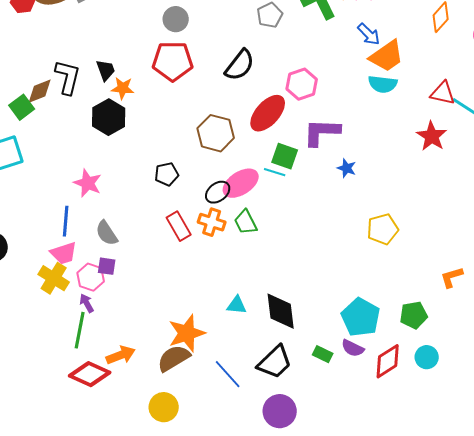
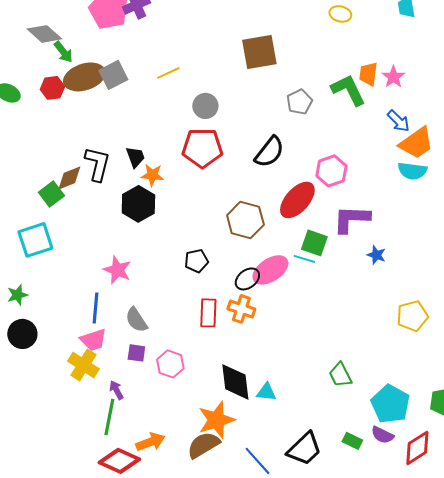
green trapezoid: (246, 222) -> (340, 375), moved
red rectangle: (179, 226) -> (208, 313), turned 32
pink hexagon: (91, 277) -> (170, 364), moved
black diamond: (281, 311) -> (235, 382), moved

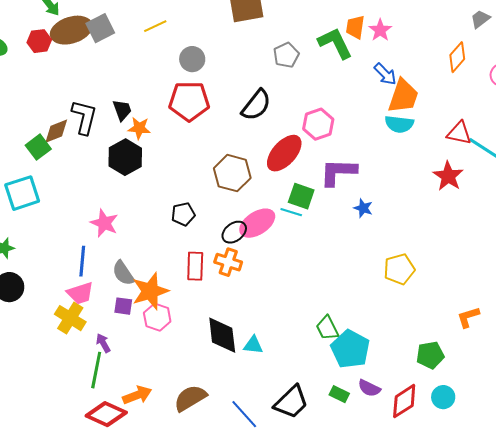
orange trapezoid: (416, 143) -> (403, 96), turned -36
cyan pentagon: (390, 404) -> (350, 349), moved
orange star: (216, 420) -> (150, 291), moved

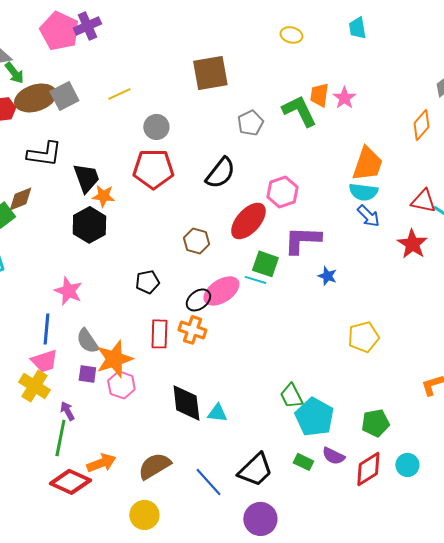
blue arrow: (385, 74) -> (368, 216), moved
black trapezoid: (122, 110) -> (86, 178), size x1.4
black L-shape: (84, 117) -> (44, 154), moved, turned 84
brown hexagon: (232, 173) -> (196, 241), size x0.7
green pentagon: (430, 355) -> (375, 423), moved

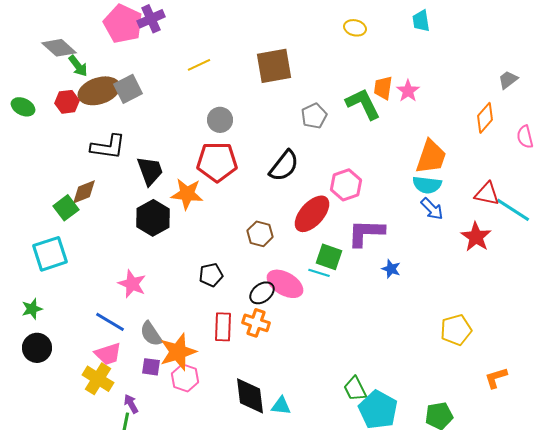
yellow line: (119, 94) -> (199, 65), moved
orange star: (103, 196) -> (187, 194), moved, size x1.4
pink ellipse: (221, 291) -> (285, 284), turned 63
blue line: (46, 329) -> (110, 322), turned -64
yellow pentagon: (363, 337) -> (456, 330), moved

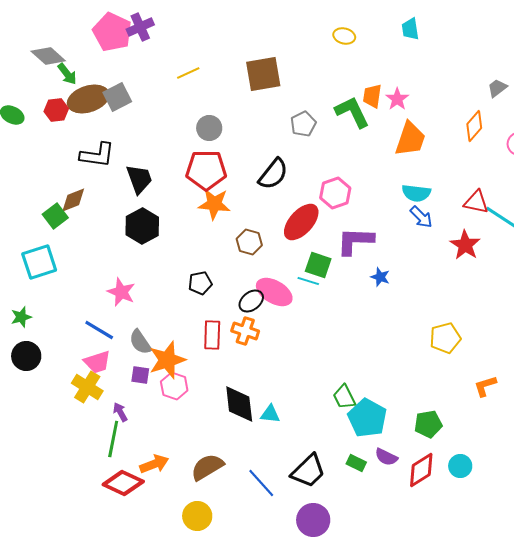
orange trapezoid: (431, 157) -> (410, 139), moved
orange star: (187, 194) -> (214, 204), moved

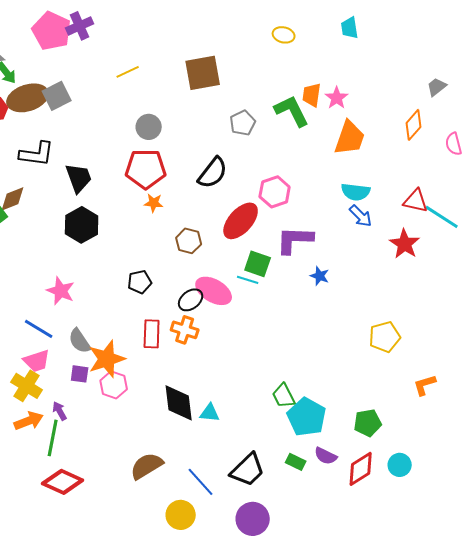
orange star: (214, 204) -> (154, 203), size x0.6
orange arrow: (154, 464) -> (29, 421), moved
yellow circle: (197, 516) -> (181, 515), moved

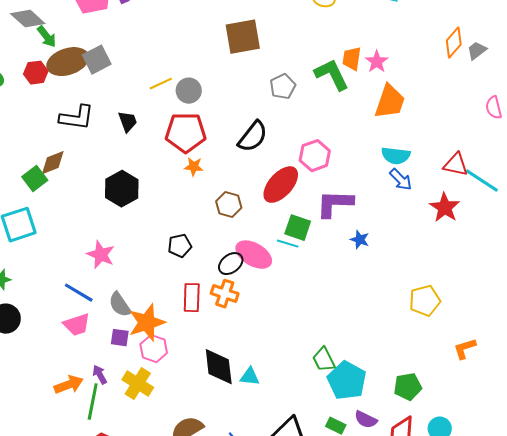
yellow line: (128, 72) -> (161, 84), moved
orange diamond: (414, 125) -> (454, 43), moved
black trapezoid: (79, 178) -> (128, 122), moved, size x0.7
yellow cross: (27, 386) -> (138, 384), moved

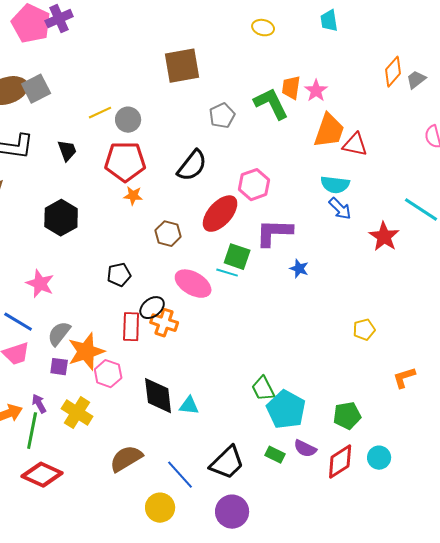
red triangle: (456, 165) -> (355, 145), moved
black ellipse: (231, 264) -> (152, 308), moved
yellow pentagon: (425, 301) -> (364, 330), size x0.7
gray semicircle: (120, 305) -> (59, 334), turned 72
pink hexagon: (154, 349) -> (108, 374), moved

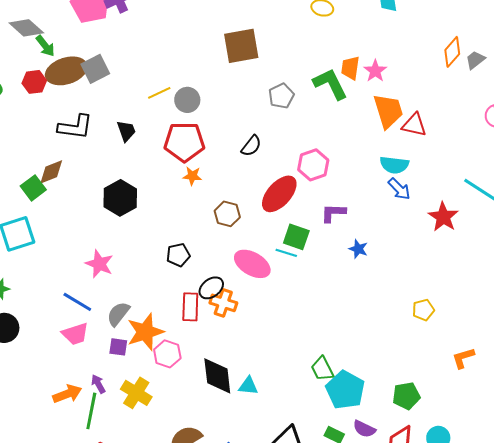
orange trapezoid: (329, 131) -> (388, 111), turned -36
black semicircle: (192, 166) -> (251, 146), size x0.7
purple L-shape: (274, 233) -> (333, 213), size x0.7

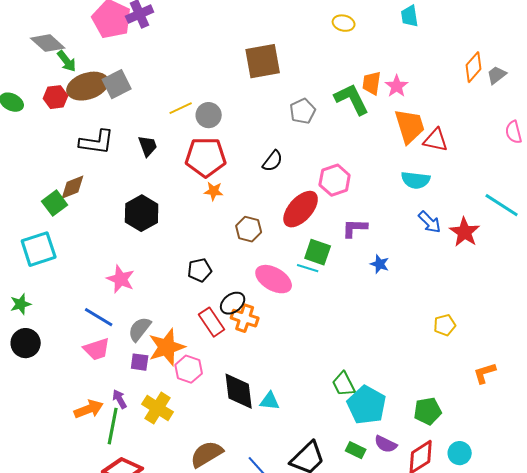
blue arrow: (399, 189) -> (430, 222), moved
red rectangle: (190, 307) -> (212, 322), turned -36

